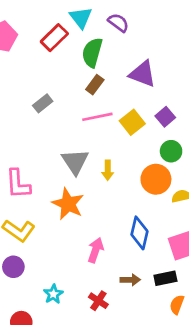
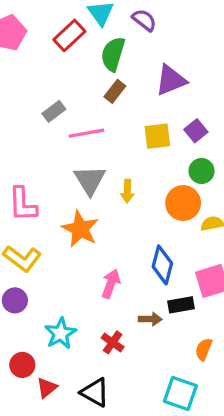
purple triangle: (143, 74) -> (171, 80), turned -44
pink line: (97, 117) -> (86, 133), moved
yellow square: (132, 122) -> (157, 136), turned 30
black rectangle: (165, 278) -> (181, 305), moved
cyan star: (53, 294) -> (60, 333), size x1.4

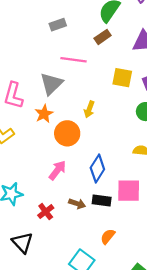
gray rectangle: (54, 111) -> (58, 25), moved
gray triangle: (90, 180) -> (51, 84), moved
orange circle: (183, 203) -> (67, 133), moved
orange star: (80, 229) -> (44, 114), moved, size x0.7

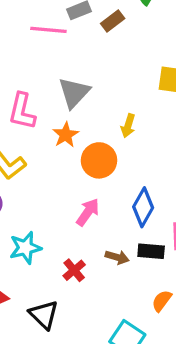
brown rectangle: (103, 37) -> (113, 21), moved
pink line: (73, 60) -> (48, 30), moved

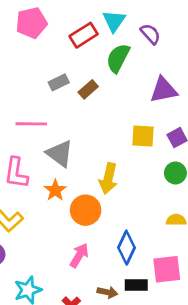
pink line: (48, 30) -> (31, 124), moved
gray triangle: (74, 93) -> (60, 154), turned -32
yellow arrow: (128, 126) -> (108, 178), size x1.5

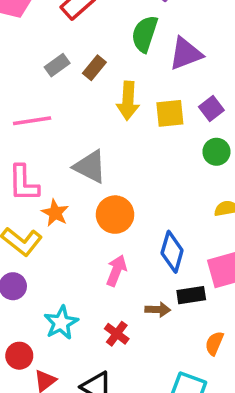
green semicircle: (118, 58) -> (145, 34), moved
gray triangle: (60, 154) -> (90, 167), moved
yellow arrow: (108, 178) -> (128, 101), moved
orange star: (55, 190) -> (55, 213), moved

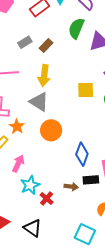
yellow arrow: (128, 101) -> (44, 76), moved
yellow square: (170, 113) -> (86, 90), moved
pink arrow: (116, 271) -> (18, 164), moved
cyan star: (61, 323) -> (30, 185), moved

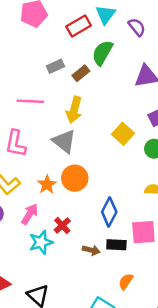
green semicircle: (76, 28) -> (102, 53), moved
yellow square: (86, 90) -> (123, 134), turned 36
orange star: (17, 127) -> (47, 185), moved
red cross: (47, 199) -> (62, 225), moved

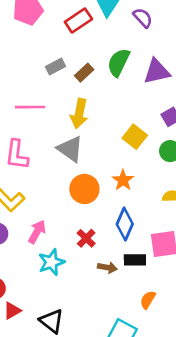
green semicircle: (102, 53) -> (119, 62), moved
orange star: (47, 185) -> (123, 180), moved
red cross: (62, 225) -> (86, 238), moved

